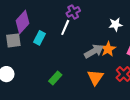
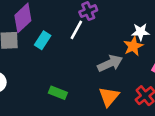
orange star: (108, 49) -> (133, 46), moved
green rectangle: (55, 78) -> (58, 93), turned 64

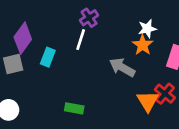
gray arrow: (110, 63) -> (122, 67), turned -115
orange triangle: (109, 97) -> (148, 101), moved

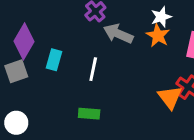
white line: (81, 40) -> (93, 69), moved
gray arrow: (122, 67) -> (118, 34), moved

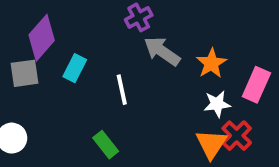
white star: (161, 17) -> (217, 104), moved
white line: (93, 69) -> (122, 90), turned -35
green rectangle: (89, 114) -> (106, 145), turned 36

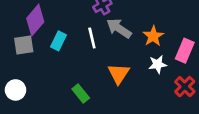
white line: (122, 90) -> (92, 38), moved
red cross: (237, 136) -> (185, 87), moved
orange triangle: (211, 144) -> (119, 74), moved

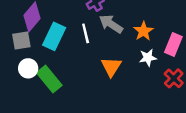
cyan rectangle: (59, 41) -> (54, 36), size x1.5
white circle: (16, 90) -> (28, 68), moved
green rectangle: (81, 94) -> (49, 79), moved, size x1.5

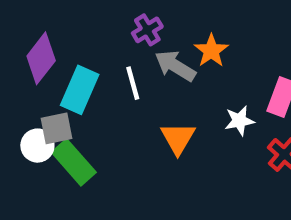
orange star: (144, 31) -> (211, 51), moved
gray square: (21, 41) -> (56, 128), moved

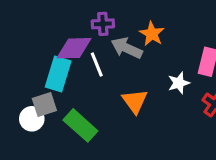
purple cross: (147, 30) -> (103, 24), turned 35
purple diamond: (41, 58) -> (74, 48), moved, turned 57
green rectangle: (74, 162) -> (80, 125), moved

